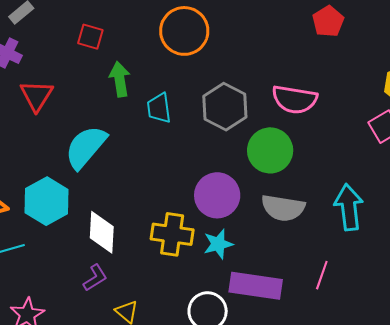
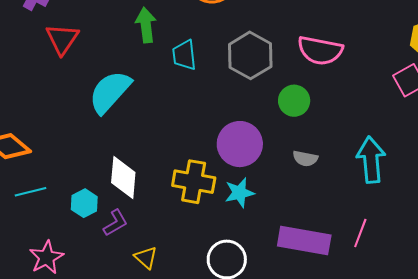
green circle: (270, 150) -> (294, 101), size x0.7
cyan hexagon: (47, 201) -> (84, 203), moved, size x0.6
gray semicircle: (283, 208) -> (305, 158), size x0.6
pink line: (322, 275) -> (360, 233), moved
purple rectangle: (256, 286) -> (304, 241), moved

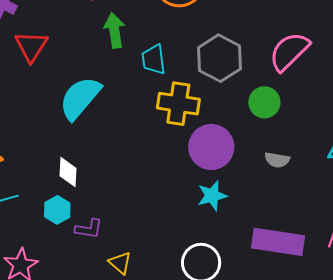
pink semicircle: (320, 50) -> (289, 51), turned 126
white diamond: (123, 177) -> (68, 172), moved, size x0.7
yellow cross: (194, 182) -> (178, 104), moved
purple L-shape: (115, 223) -> (89, 229), turned 40

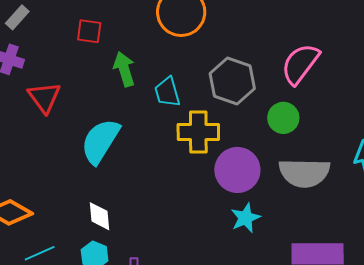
gray semicircle: (277, 160) -> (304, 173), size x2.0

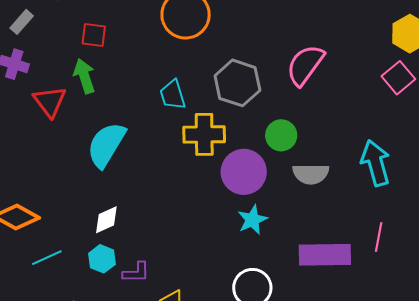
green arrow: (124, 69) -> (84, 76), moved
green circle: (283, 118) -> (281, 135), moved
gray semicircle: (304, 173) -> (311, 174), size x0.7
white diamond: (99, 216) -> (106, 220), turned 72

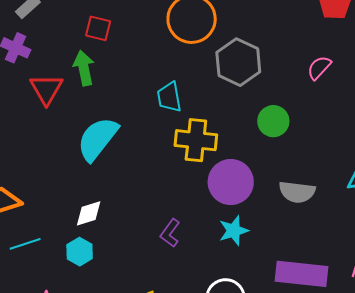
pink semicircle: (305, 65) -> (319, 68), moved, size x0.6
gray hexagon: (237, 83) -> (238, 62), moved
green circle: (281, 135) -> (273, 121), moved
purple L-shape: (136, 272) -> (170, 233), moved, turned 120

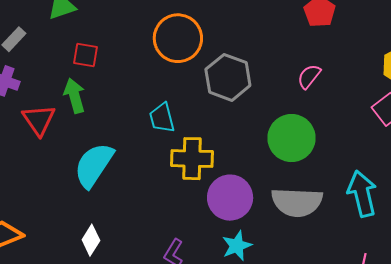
green circle: (273, 121) -> (292, 138), moved, size x1.5
gray semicircle: (297, 192) -> (297, 202), size x1.4
white diamond: (89, 213) -> (91, 240), turned -36

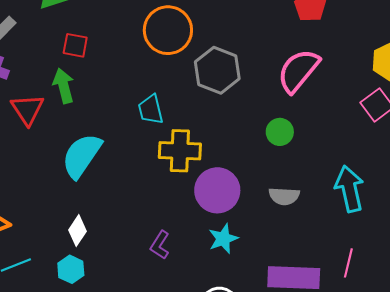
pink semicircle: (309, 76) -> (298, 71), size x1.8
green circle: (292, 138) -> (280, 132), size x0.6
gray semicircle: (297, 202) -> (284, 196), size x0.6

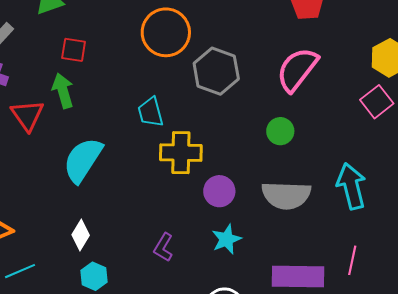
purple circle: (217, 190) -> (219, 191), size x0.7
gray semicircle: (284, 196) -> (286, 195), size x1.6
cyan hexagon: (71, 269) -> (94, 276), moved

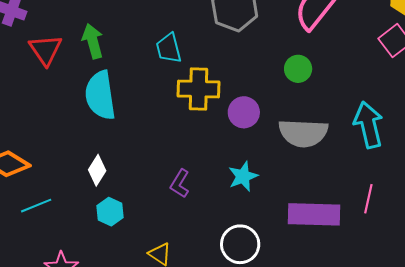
green arrow: (63, 91) -> (93, 41), moved
cyan semicircle: (83, 160) -> (100, 95), turned -42
purple circle: (219, 191) -> (244, 112), moved

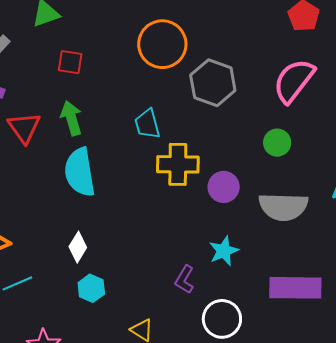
purple L-shape: (180, 184) -> (184, 279), moved

